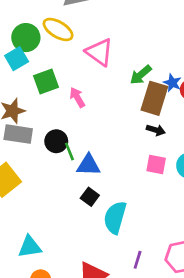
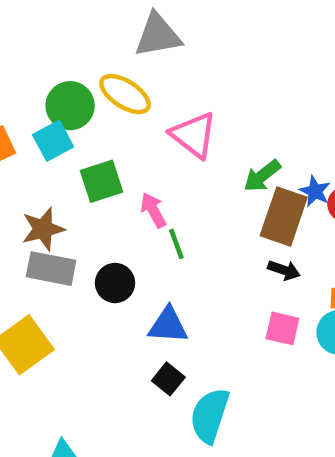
green line: (69, 152) -> (176, 244), moved

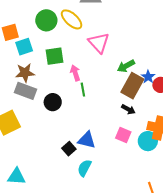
cyan square: (53, 141) -> (24, 47), moved
blue triangle: (168, 325) -> (87, 140), moved
cyan semicircle: (210, 416) -> (84, 168), size x0.7

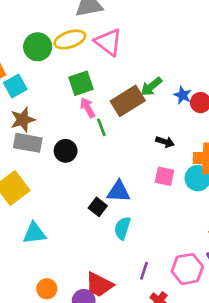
yellow ellipse: (72, 19) -> (70, 39), turned -50
pink triangle: (99, 43) -> (108, 42), moved
green square: (54, 56) -> (81, 83), moved
brown rectangle: (132, 86) -> (128, 101), moved, turned 40
cyan triangle: (16, 176) -> (34, 233), moved

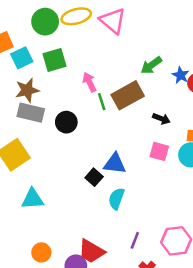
green square: (81, 83) -> (54, 60), moved
brown rectangle: (128, 101) -> (128, 95), moved

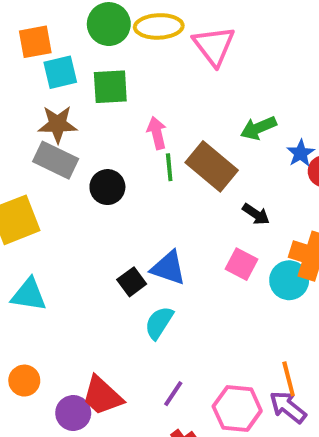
brown rectangle: (128, 95) -> (212, 166), turned 56

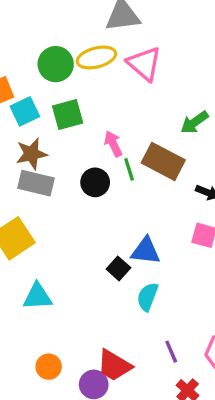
black circle: (107, 187) -> (95, 182), moved
purple line: (173, 394) -> (171, 352), turned -45

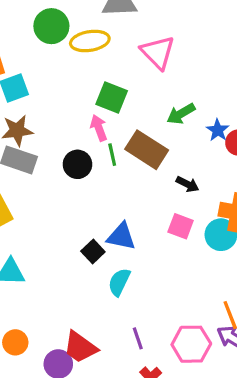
green circle: (56, 64) -> (51, 26), moved
pink triangle: (144, 64) -> (158, 52), moved
green square: (68, 115) -> (112, 97), moved, turned 32

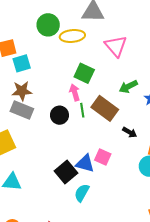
pink square: (181, 226) -> (103, 157), moved
black square: (93, 251) -> (66, 172), size x1.5

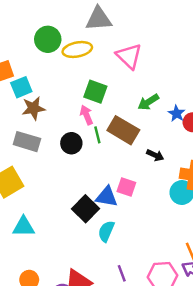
brown star: (22, 91) -> (33, 108), moved

